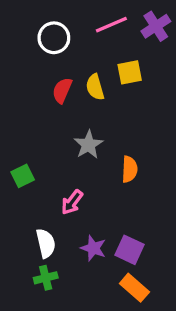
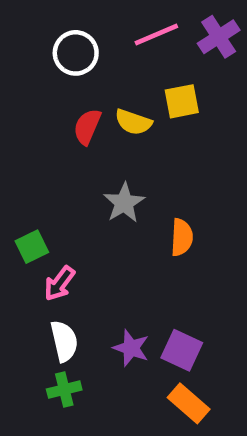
yellow semicircle: (95, 87) -> (133, 122), turned -55
pink arrow: (72, 202) -> (60, 283), moved

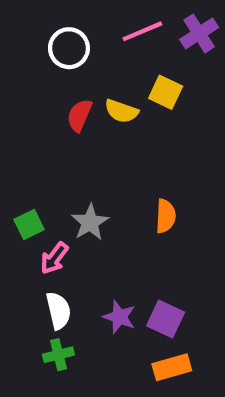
yellow square: (182, 101) -> (166, 92), turned 36
gray star: (124, 203) -> (90, 222), moved
orange rectangle: (189, 403) -> (172, 367), turned -57

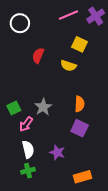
white circle: (69, 48) -> (20, 23), moved
yellow semicircle: (121, 111) -> (68, 66), moved
purple square: (166, 319) -> (80, 128), moved

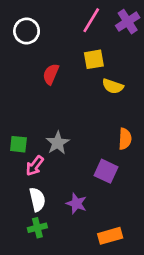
pink line: (68, 15) -> (91, 20), turned -36
yellow square: (80, 44) -> (94, 59), moved, turned -35
yellow semicircle: (68, 66) -> (113, 86), moved
orange semicircle: (80, 104) -> (125, 139), moved
green square: (14, 108) -> (18, 144), turned 32

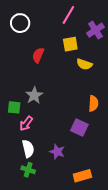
purple cross: (128, 22) -> (95, 30), moved
gray star: (58, 143) -> (34, 95), moved
green cross: (37, 228) -> (28, 170), turned 32

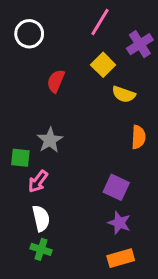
yellow square: (70, 44) -> (103, 65), turned -35
orange semicircle: (93, 103) -> (138, 137), moved
purple star: (57, 152) -> (119, 223), moved

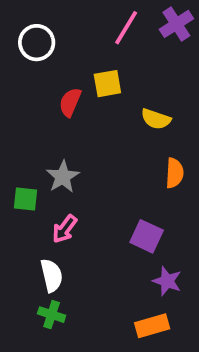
purple cross: (140, 44) -> (176, 24), moved
yellow square: (103, 65) -> (107, 84), moved, turned 35
pink arrow: (38, 181) -> (65, 229), moved
purple star: (119, 223) -> (167, 281), moved

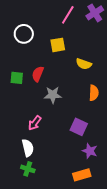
white circle: (37, 43) -> (24, 34), moved
red semicircle: (70, 102) -> (38, 74), moved
gray star: (63, 177) -> (53, 95), moved, turned 30
green square: (25, 199) -> (17, 78), moved

